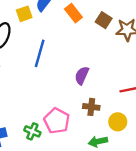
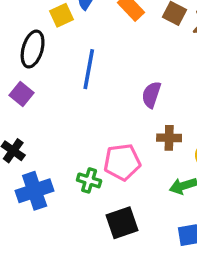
pink pentagon: (57, 121) -> (122, 162), turned -30

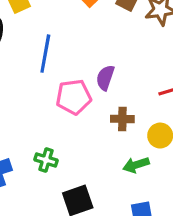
pink pentagon: (122, 162) -> (74, 97), moved

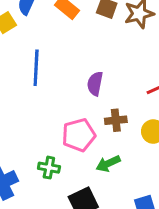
pink pentagon: (74, 97) -> (79, 135), moved
green arrow: (136, 165) -> (108, 164), moved

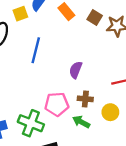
green arrow: (108, 164) -> (81, 122), moved, turned 42
green cross: (49, 168) -> (31, 123), size x1.6

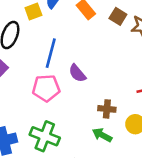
purple semicircle: (76, 70) -> (77, 73), moved, turned -63
pink pentagon: (57, 104) -> (46, 88), moved

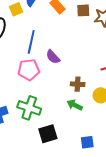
brown square: (118, 16) -> (83, 10), turned -32

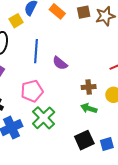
pink pentagon: (29, 70) -> (32, 91), moved
green cross: (29, 108) -> (44, 118), turned 35
black square: (48, 134) -> (84, 140), moved

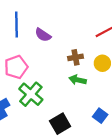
black square: (84, 140) -> (60, 124), moved
blue square: (107, 144) -> (100, 116), turned -32

